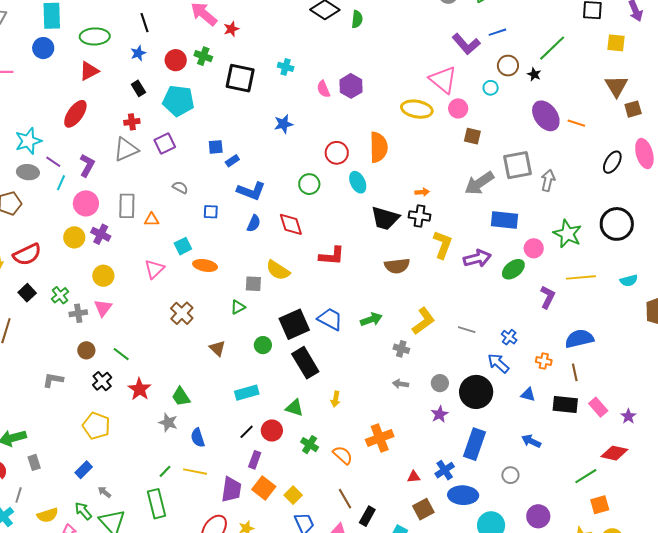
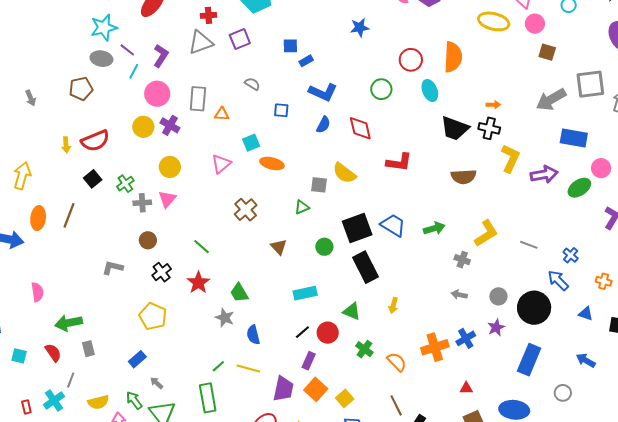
green line: (121, 354) -> (202, 247), moved
blue cross: (445, 470) -> (466, 338), moved

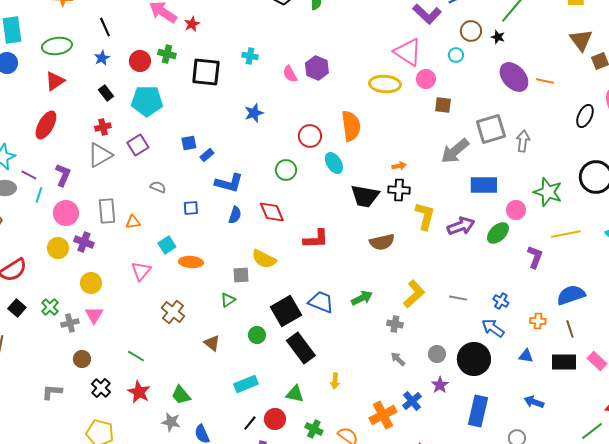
gray arrow: (459, 295) -> (398, 359), turned 42

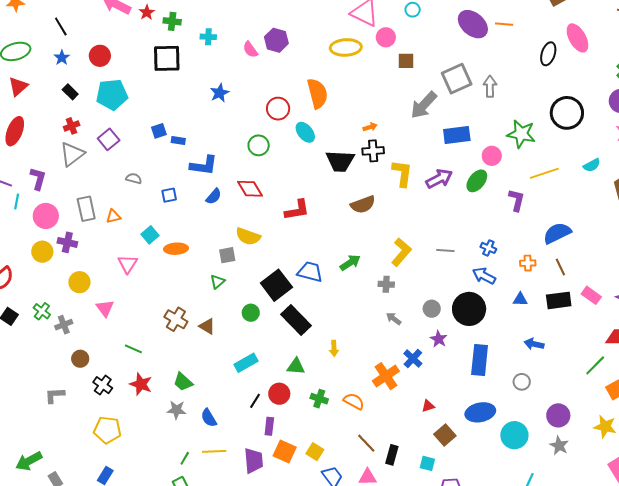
green cross: (167, 54) -> (172, 21), moved
blue rectangle: (207, 155) -> (178, 141), turned 56
blue semicircle: (235, 215) -> (214, 196), turned 30
brown cross: (173, 312) -> (176, 319), moved
pink triangle: (94, 315) -> (105, 308), moved

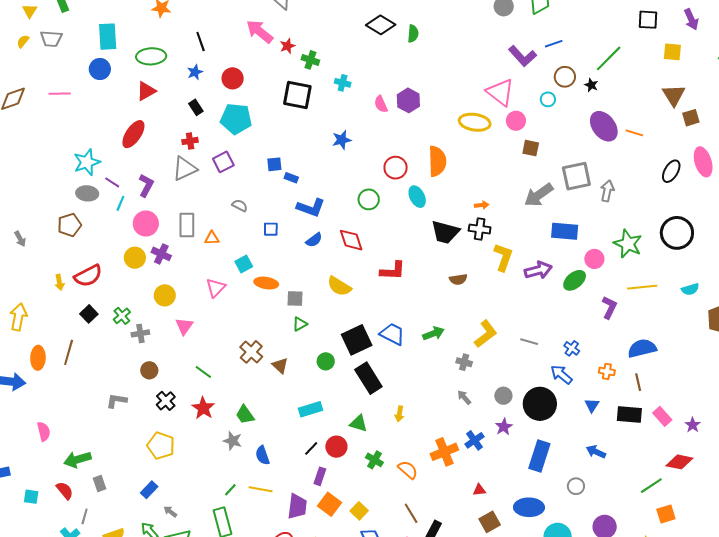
brown semicircle: (363, 205) -> (458, 279), size x0.7
gray square: (227, 255) -> (295, 299), moved
blue triangle: (520, 299) -> (592, 405), turned 49

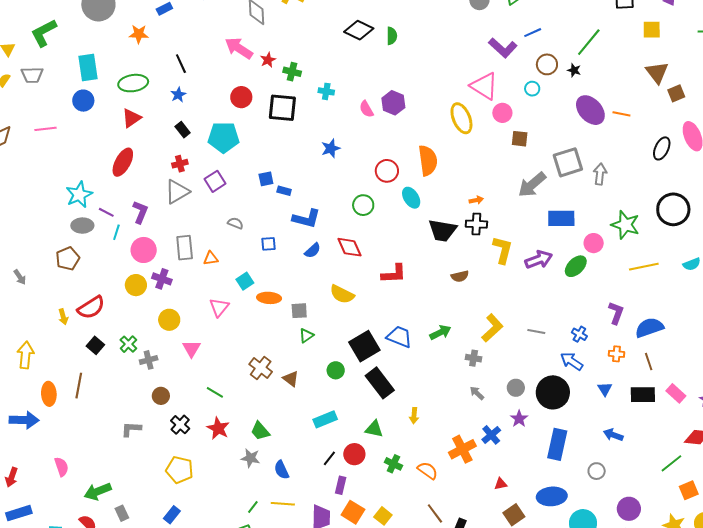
red circle: (233, 78) -> (241, 97), moved
yellow ellipse: (475, 122) -> (461, 118), turned 64
purple L-shape: (609, 307) -> (616, 313), moved

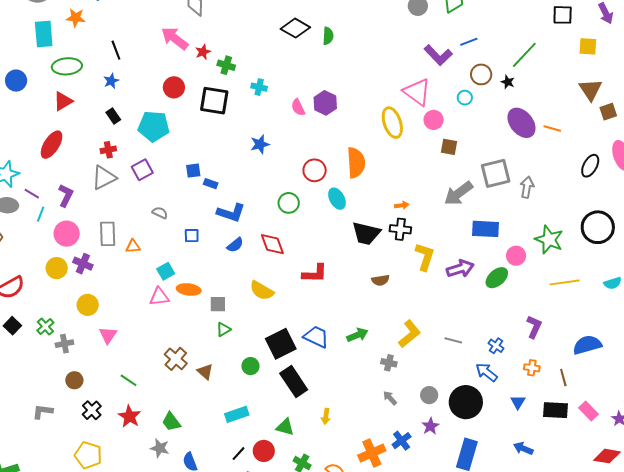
cyan rectangle: (88, 67) -> (44, 34), moved
pink triangle: (219, 307) -> (159, 297), moved, turned 40
blue semicircle: (649, 328) -> (587, 345), moved

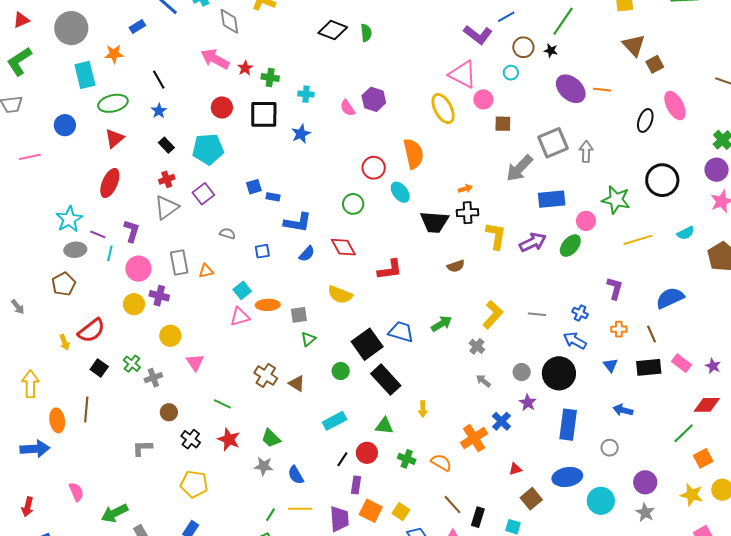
blue star: (260, 144) -> (301, 134), moved
gray cross: (389, 363) -> (477, 346), turned 35

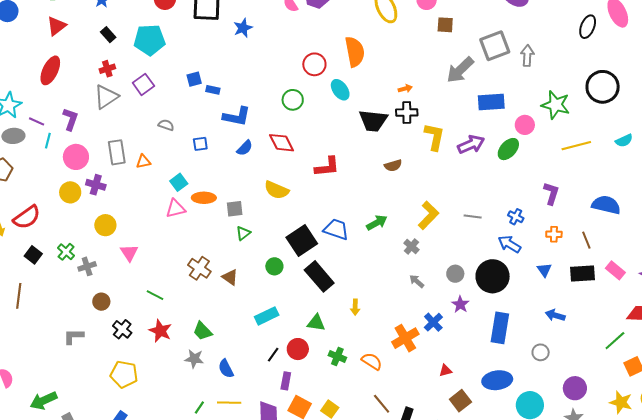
blue semicircle: (670, 298) -> (606, 205), turned 36

